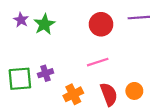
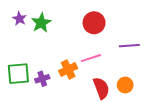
purple line: (139, 18) -> (129, 46), moved
purple cross: (45, 73) -> (42, 79), moved
orange cross: (73, 94) -> (68, 69), moved

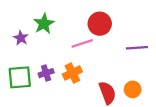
purple star: (19, 19) -> (21, 38), moved
pink line: (91, 58) -> (82, 43), moved
purple cross: (42, 79) -> (46, 73), moved

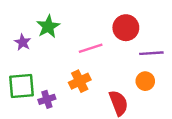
red circle: (100, 24) -> (126, 28), moved
purple cross: (46, 73) -> (47, 99), moved
orange circle: (133, 89) -> (145, 81), moved

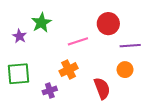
purple cross: (47, 99) -> (50, 90), moved

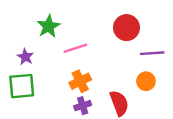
purple star: (19, 36) -> (25, 57), moved
pink line: (78, 41) -> (75, 48), moved
purple cross: (50, 90) -> (83, 106), moved

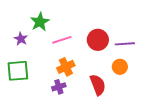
red circle: (126, 28) -> (98, 40), moved
purple star: (25, 57) -> (21, 39), moved
purple cross: (83, 106) -> (59, 87), moved

